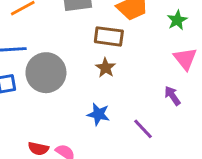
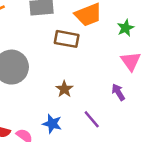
brown star: (106, 68) -> (64, 89), moved
blue star: (98, 114) -> (52, 124), moved

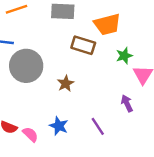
green star: (126, 28) -> (124, 56), moved
brown star: (64, 89) -> (66, 83), moved

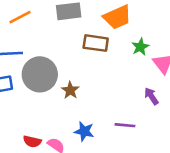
brown star: (66, 83) -> (70, 90), moved
purple line: (98, 126) -> (125, 125), turned -42

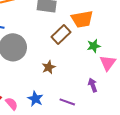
brown rectangle: (96, 43) -> (61, 35), turned -66
brown star: (70, 90) -> (49, 67), moved

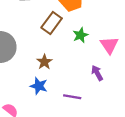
green star: (94, 46) -> (80, 35), moved
blue star: (35, 99) -> (39, 86), moved

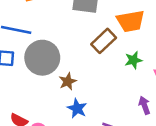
brown star: (44, 62) -> (68, 81), moved

